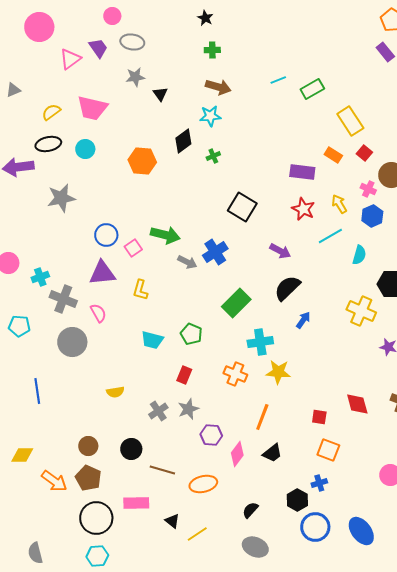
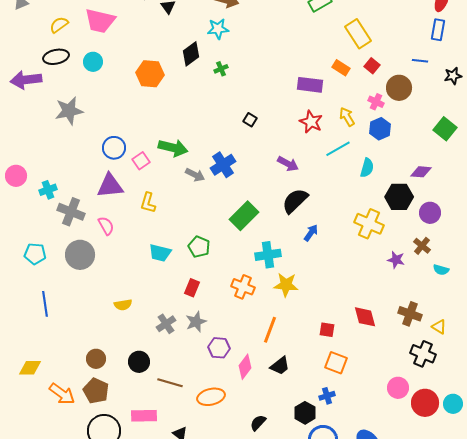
black square: (242, 207) -> (250, 120), size x0.5
cyan pentagon: (19, 326) -> (35, 254), moved

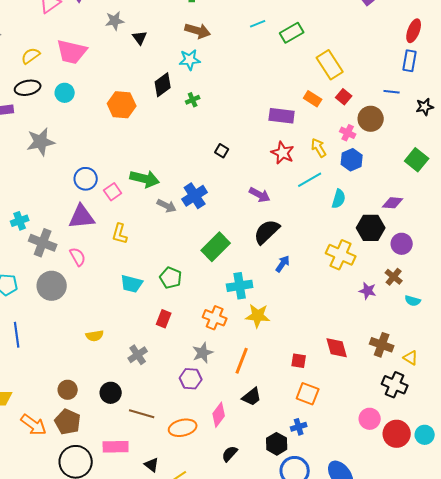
gray star: (196, 322) -> (203, 353), moved
pink diamond: (245, 367) -> (219, 415), moved

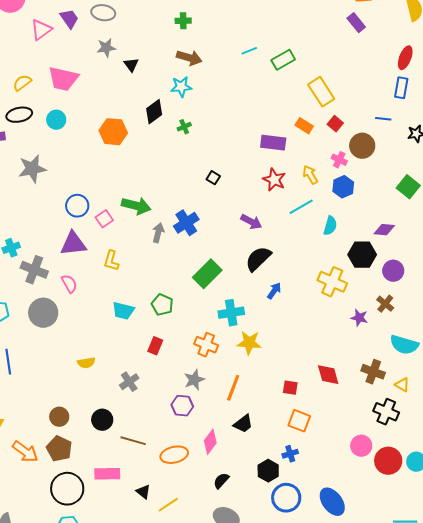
gray arrow: (167, 206) -> (158, 233), turned -102
cyan semicircle: (413, 301) -> (404, 345), moved, size x1.8

